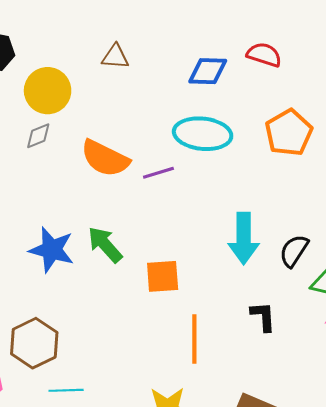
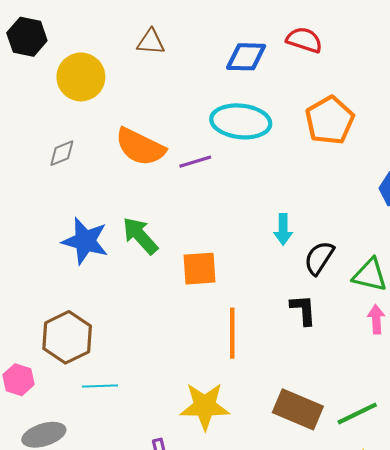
gray diamond: (38, 136) -> (62, 153), moved
cyan arrow: (244, 238) -> (283, 229), size x0.6
black semicircle: (294, 251) -> (319, 258), moved

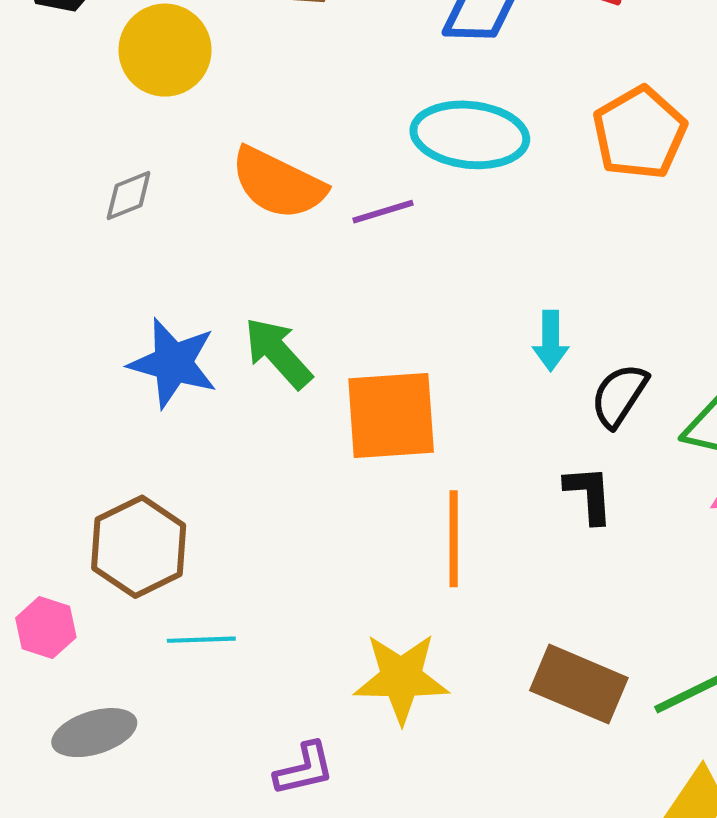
orange square: (199, 269) -> (391, 416), size x1.4

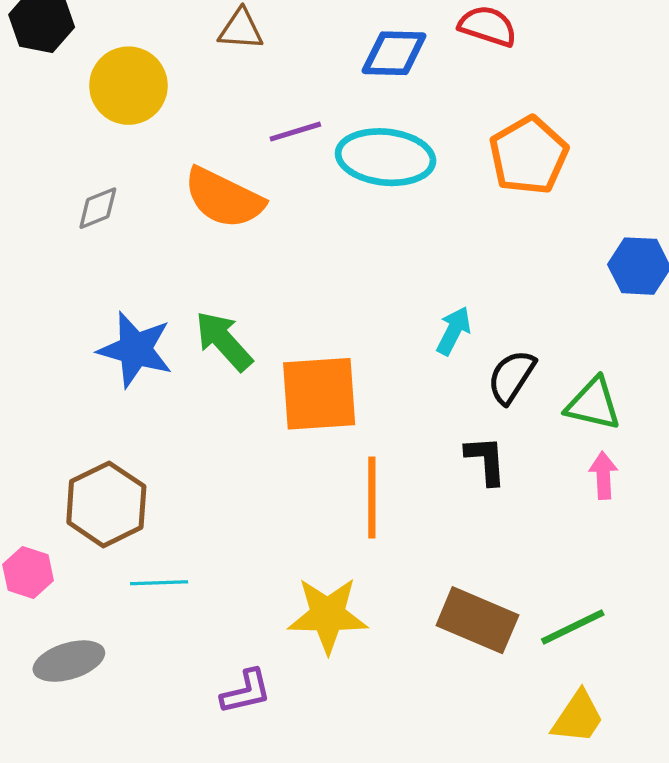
purple line: (383, 212) -> (295, 132), moved
cyan arrow: (551, 341) -> (454, 331), turned -153

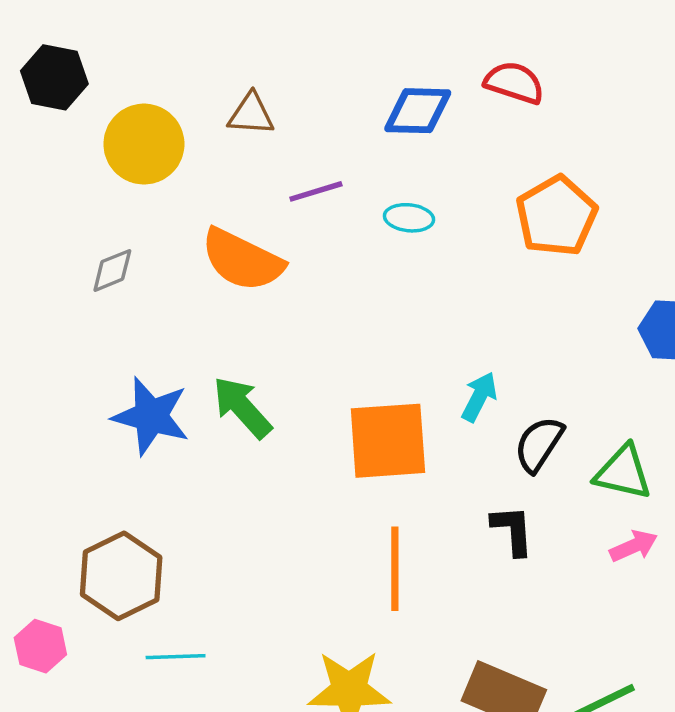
brown triangle: (241, 29) -> (251, 114), moved
cyan ellipse: (386, 157) -> (409, 218), size x0.5
orange square: (319, 394) -> (388, 441), moved
pink arrow: (603, 475) -> (634, 546), turned 69

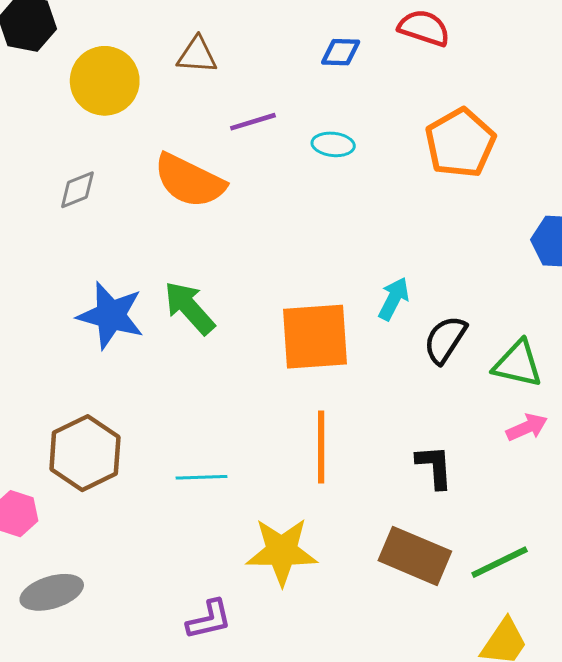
blue diamond: (418, 111) -> (341, 52), size x0.7
black L-shape: (513, 530) -> (435, 467), moved
cyan line: (176, 657) -> (201, 477), moved

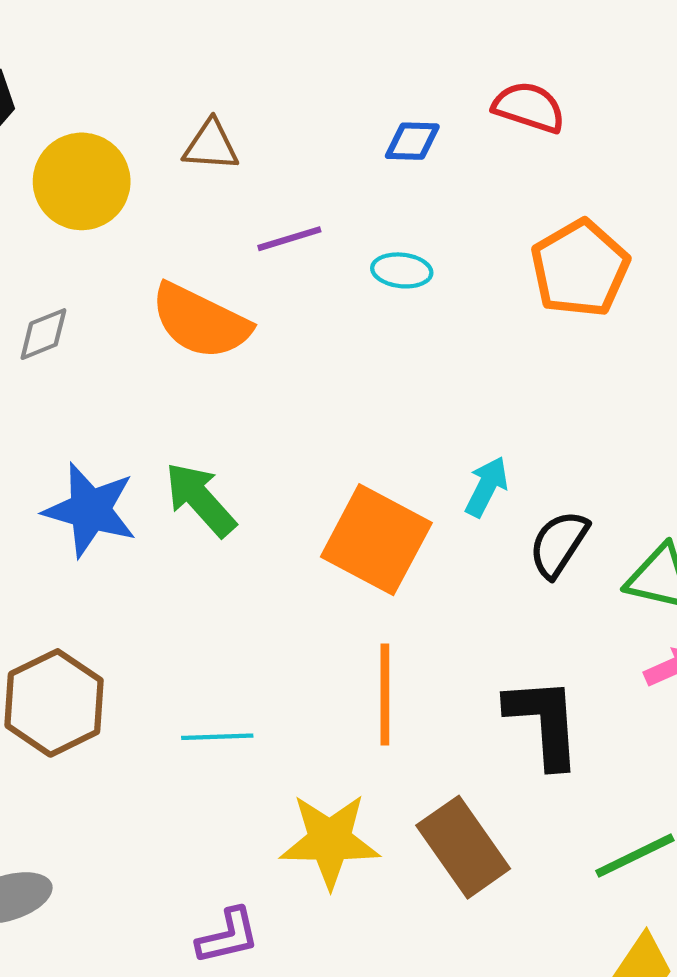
orange square: (315, 337) -> (376, 540), turned 32
black L-shape: (435, 467) -> (544, 722), size x1.5
brown rectangle: (415, 556) -> (463, 847), moved, turned 32

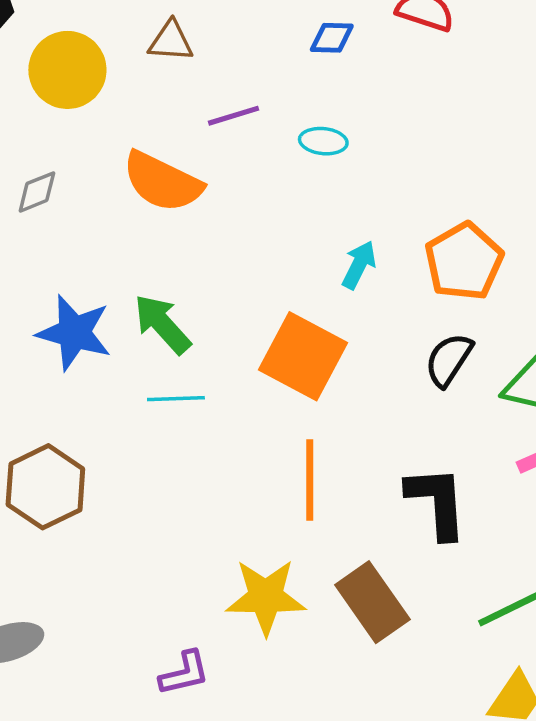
orange pentagon: (580, 268) -> (464, 261), moved
cyan arrow: (487, 487) -> (359, 265), moved
cyan line: (217, 737) -> (176, 399), moved

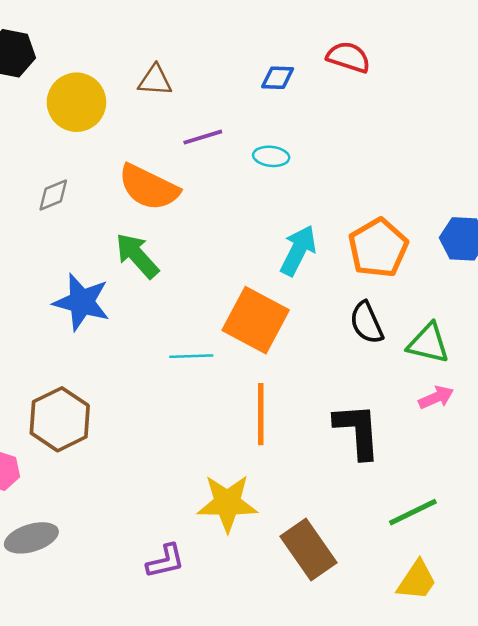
cyan arrow: (359, 265) -> (298, 250), size x1.4
green arrow: (162, 324) -> (137, 256), moved
black semicircle: (449, 360) -> (367, 323), turned -57
cyan line: (176, 399) -> (191, 356), moved
brown rectangle: (372, 602) -> (309, 550), moved

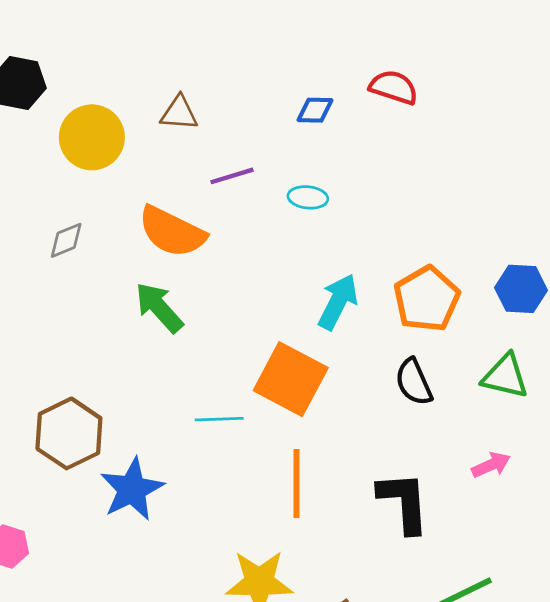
blue star: (82, 302) -> (132, 489), moved, turned 30
green triangle: (428, 343) -> (505, 376), moved
brown hexagon: (60, 419) -> (69, 433), moved

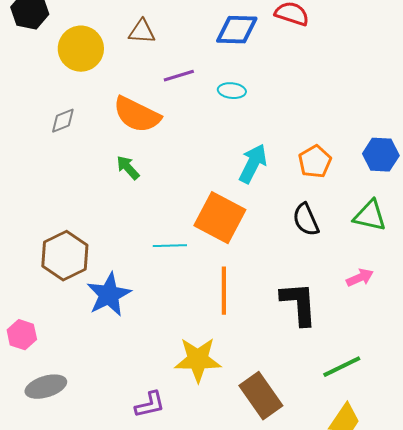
blue diamond: (315, 110) -> (237, 30), size x1.6
orange pentagon: (427, 299) -> (315, 162), size x0.7
green arrow: (159, 308) -> (128, 168), size x0.7

